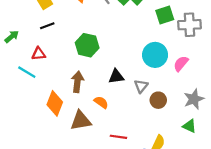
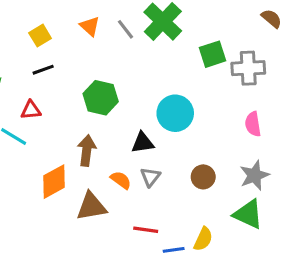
cyan circle: (155, 55) -> (175, 113), moved
pink semicircle: (181, 64) -> (253, 124), moved, turned -49
gray triangle: (141, 86) -> (150, 177), moved
orange diamond: (55, 103) -> (54, 182), turned 40
green triangle: (190, 126) -> (248, 214), size x1.5

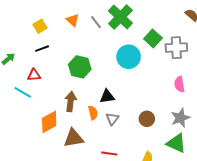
green square: (212, 54) -> (153, 38), turned -30
cyan circle: (175, 113) -> (129, 57), moved
orange semicircle: (121, 180) -> (93, 113), moved, turned 40

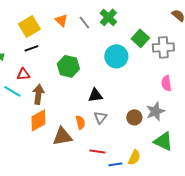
green cross: (120, 17) -> (108, 17), size x0.7
yellow square: (40, 26) -> (29, 26), size x1.5
brown arrow: (71, 102) -> (38, 94), moved
orange semicircle: (93, 113) -> (80, 122), moved
gray star: (180, 118) -> (155, 111), moved

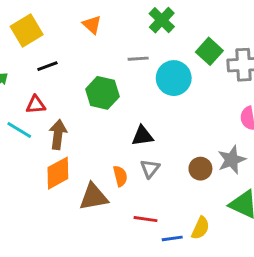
gray line: (84, 22) -> (138, 59), moved, turned -56
yellow square: (29, 26) -> (27, 31), moved

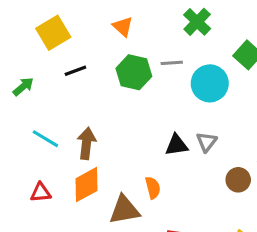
green hexagon: (102, 93) -> (134, 72), moved
red triangle: (36, 105) -> (41, 192), moved
gray triangle: (150, 169) -> (207, 142), moved

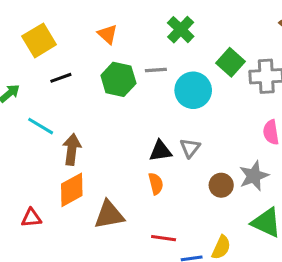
cyan line: (45, 139) -> (41, 126), moved
orange semicircle: (153, 188) -> (156, 184), moved
red triangle: (41, 192) -> (31, 218), moved

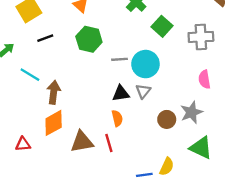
green square: (230, 62) -> (162, 26), moved
gray line: (156, 70) -> (120, 59), moved
cyan circle: (193, 90) -> (145, 64), moved
red line: (164, 238) -> (109, 143), moved, turned 66

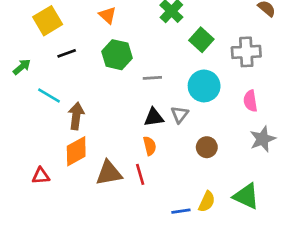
cyan circle: (145, 64) -> (204, 86), moved
gray star: (191, 112) -> (263, 139), moved
green triangle: (201, 148) -> (246, 196), moved

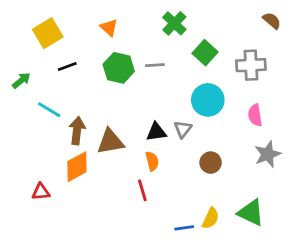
gray line: (152, 78) -> (155, 65), moved
brown triangle: (109, 173) -> (110, 142), moved

